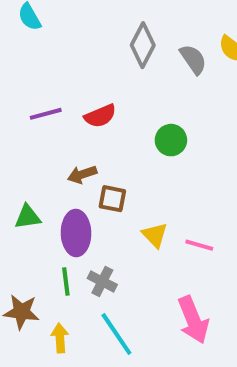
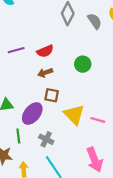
brown arrow: (82, 174) -> (45, 73), moved
purple ellipse: (76, 233) -> (32, 114), turned 40
yellow triangle: (155, 235) -> (74, 115), size x1.5
green line: (66, 281) -> (18, 136), moved

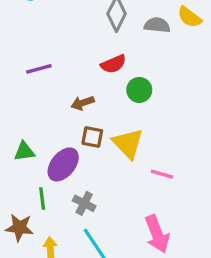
gray semicircle: (95, 21) -> (157, 25), turned -49
red semicircle: (45, 51) -> (113, 64), moved
yellow triangle: (74, 115) -> (128, 143), moved

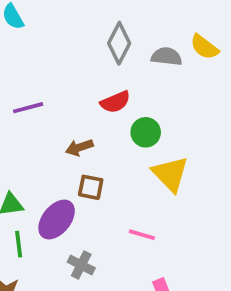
yellow triangle: (128, 143) -> (170, 174), moved
pink line: (162, 174) -> (142, 235), moved
green line: (42, 198) -> (19, 244), moved

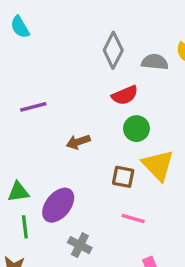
red semicircle: (115, 102) -> (125, 95), moved
brown square: (91, 187) -> (123, 177), moved

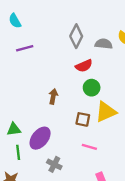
purple line: (33, 107) -> (25, 48), moved
brown arrow: (78, 142) -> (53, 96), turned 120
yellow triangle: (158, 165) -> (106, 112), turned 50

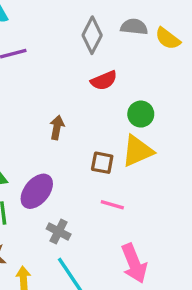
gray semicircle: (104, 44) -> (134, 27), moved
green circle: (92, 88) -> (141, 114), moved

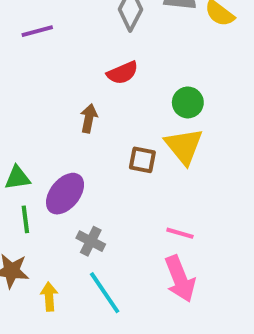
red semicircle: (104, 80) -> (122, 73), moved
yellow triangle: (137, 151) -> (184, 146), turned -45
pink line: (112, 205) -> (180, 233), moved

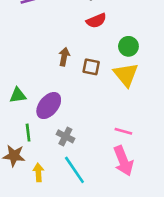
red semicircle: (122, 73) -> (96, 21), moved
brown square: (142, 160) -> (91, 67), moved
green line: (25, 219) -> (28, 133), moved

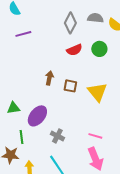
green circle: (128, 46) -> (99, 49), moved
gray cross: (65, 136) -> (57, 136), moved

